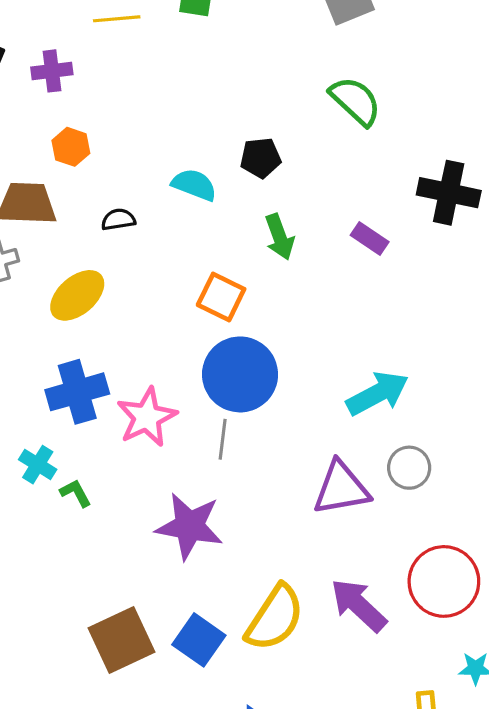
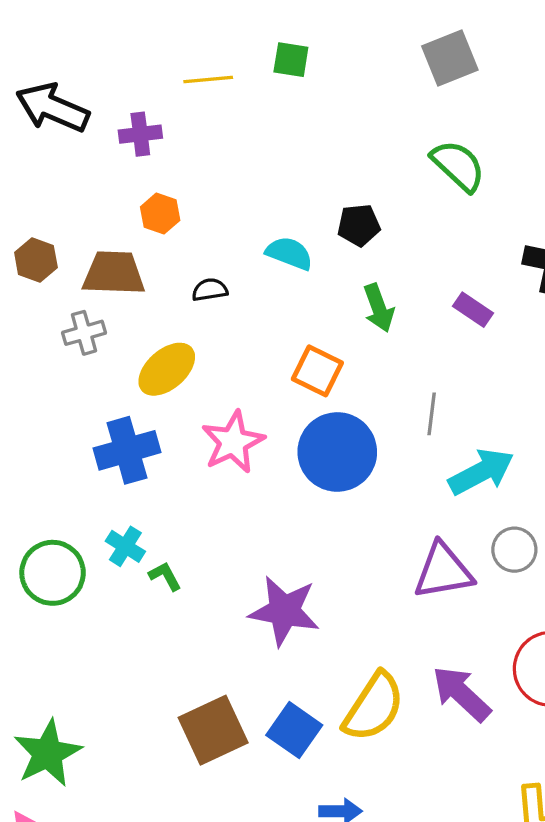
blue cross: (77, 392) -> (127, 450), moved
pink star: (147, 417) -> (233, 442), moved
gray line: (223, 439) -> (432, 414), moved

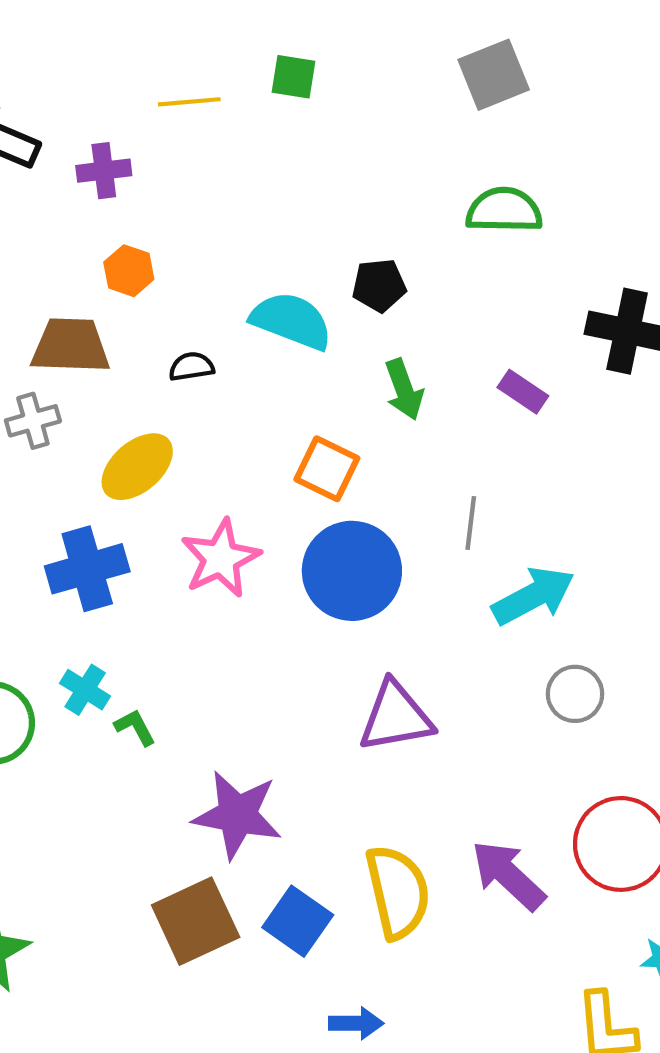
green semicircle: (458, 166) -> (504, 210), turned -42
cyan semicircle: (289, 253) -> (291, 321), size x1.4
purple triangle: (443, 571) -> (396, 717), moved
purple star: (284, 611) -> (237, 815), moved
yellow semicircle: (374, 707) -> (398, 892), turned -46

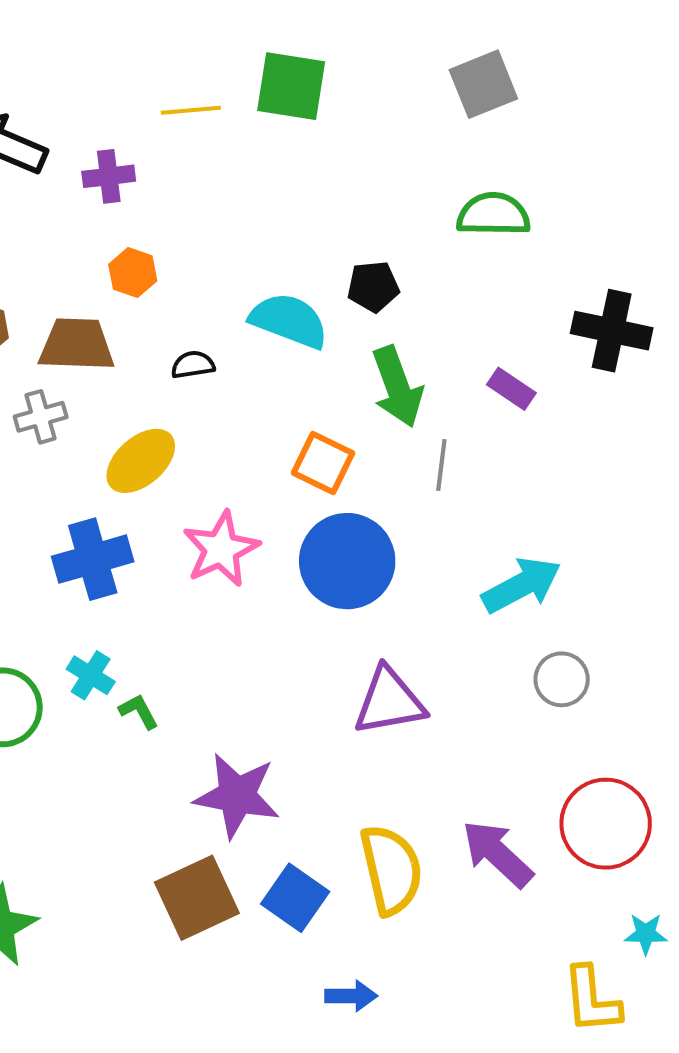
green square: (294, 77) -> (291, 86), size x1.6
green arrow: (404, 390) -> (397, 387), size x1.4
gray line: (471, 523) -> (441, 465), moved

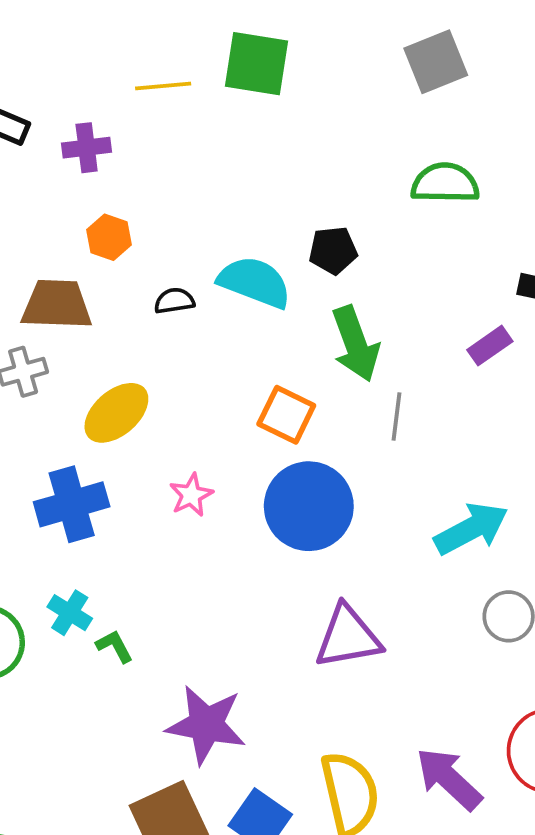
black semicircle: (193, 365) -> (174, 301), moved
purple rectangle: (511, 389) -> (490, 346), moved, turned -69
pink star: (221, 549) -> (191, 495), size x0.6

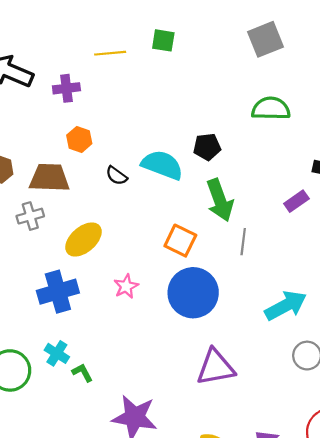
green square: (256, 64) -> (163, 40), size x0.6
black semicircle: (174, 301) -> (116, 176), turned -135

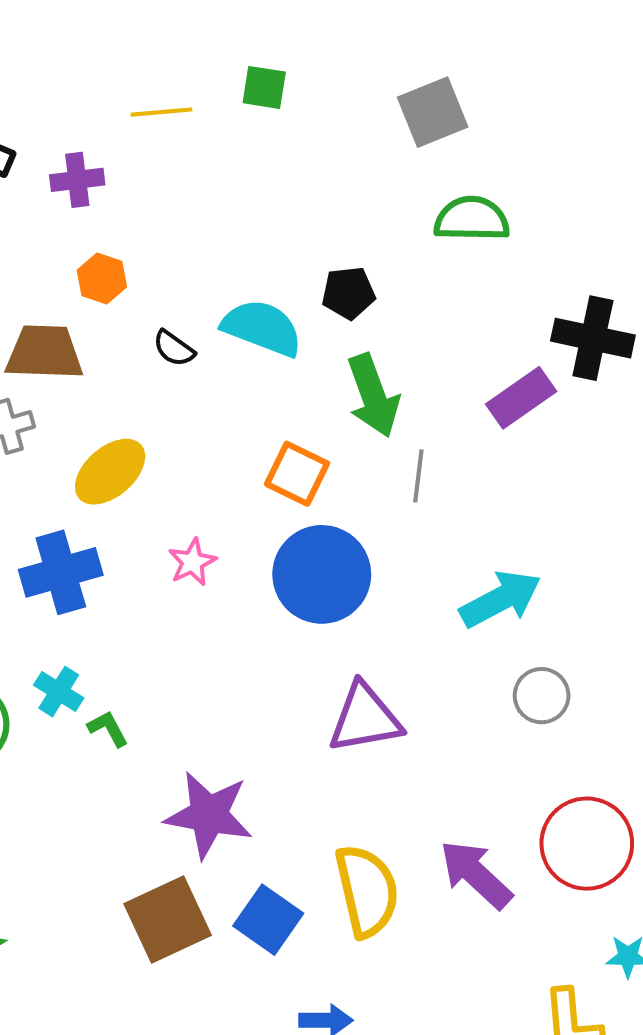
gray square: (266, 39) -> (433, 112), moved
purple rectangle: (296, 201) -> (521, 398), size x1.4

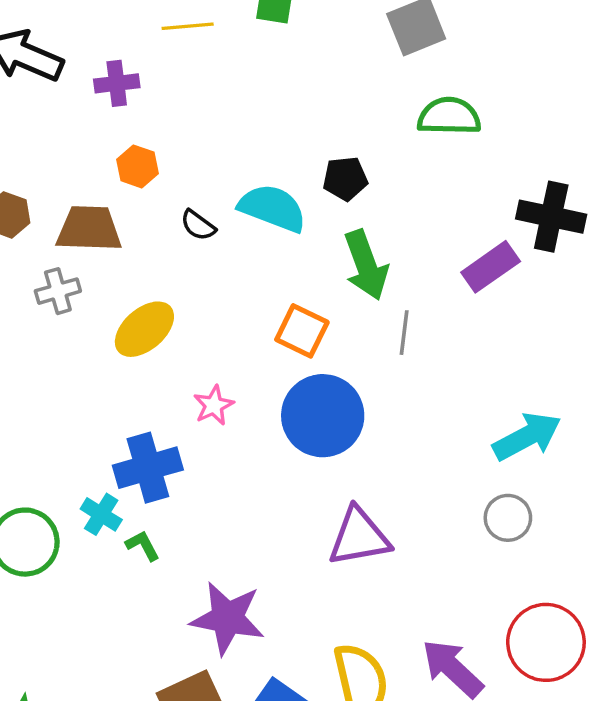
blue cross: (61, 572) -> (148, 468), moved
cyan arrow: (500, 599) -> (527, 436), moved

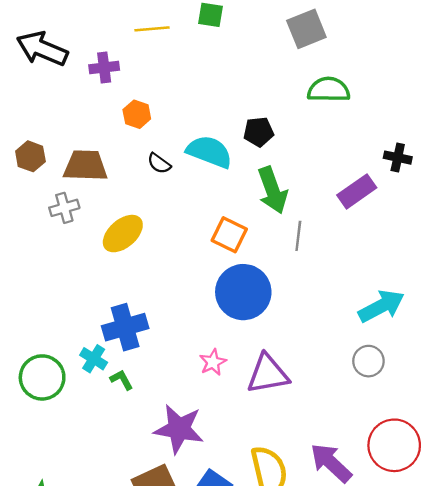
orange hexagon: (138, 166) -> (137, 114), moved
black cross: (551, 217) -> (398, 158), size x0.6
pink star: (214, 405) -> (213, 362), moved

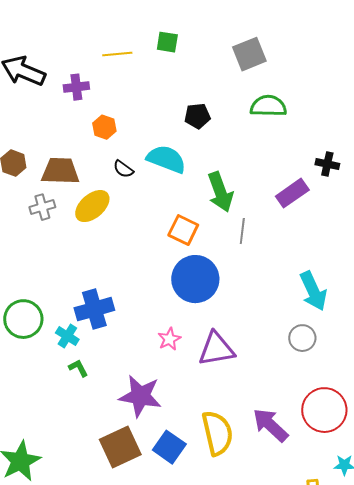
black pentagon: (258, 132) -> (197, 116), moved
yellow ellipse: (123, 234) -> (92, 206), moved
cyan arrow: (381, 306) -> (313, 291), turned 93
green circle: (42, 377) -> (23, 319), moved
green L-shape: (122, 380) -> (78, 368), moved

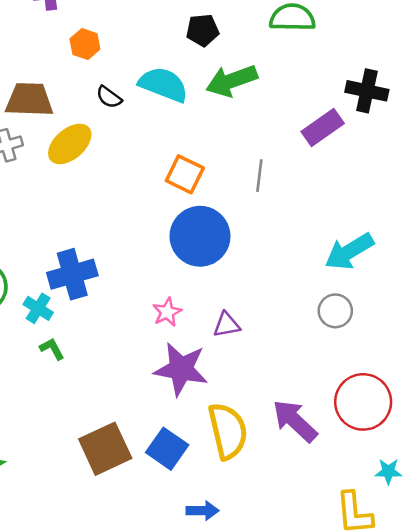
black cross: (327, 164) -> (367, 91), size x1.4
green arrow: (220, 192) -> (232, 81), moved, turned 90
cyan arrow: (313, 291) -> (349, 251), turned 84
purple triangle: (216, 349) -> (227, 325), size x0.6
purple star: (140, 396) -> (181, 369), moved

